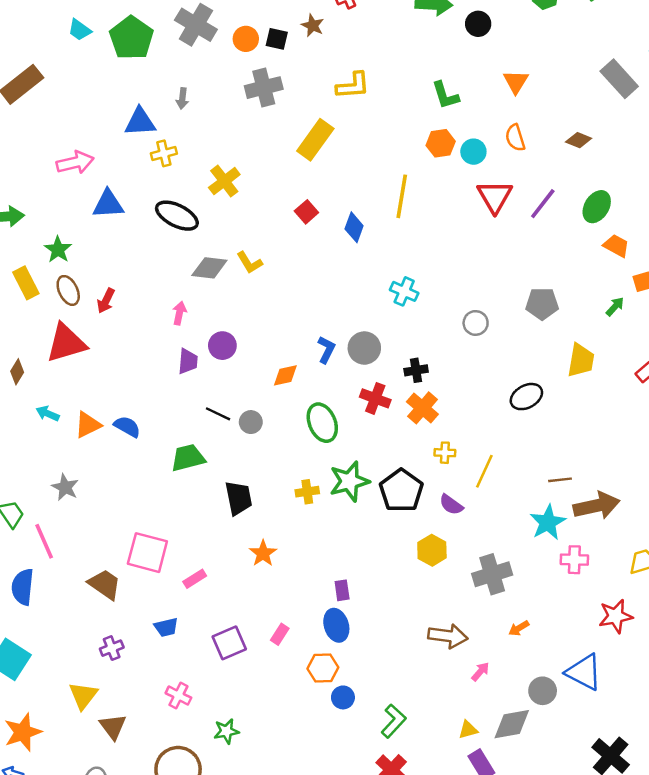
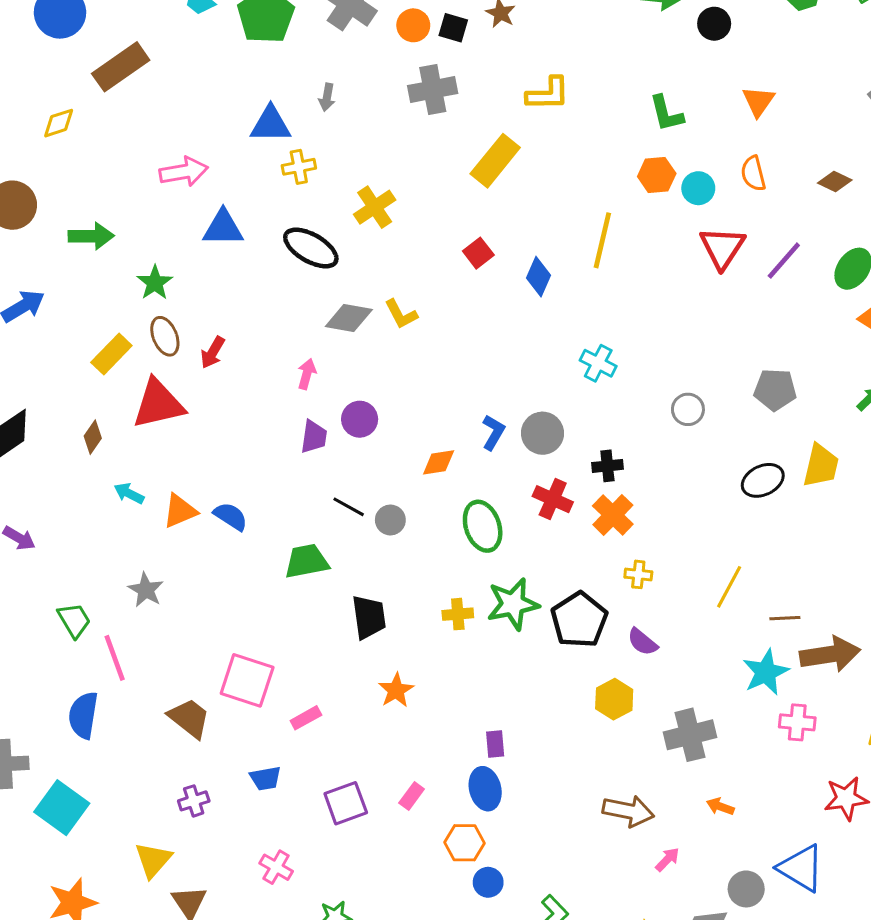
yellow rectangle: (26, 283) -> (111, 354), moved, turned 68
black ellipse: (526, 397) -> (763, 480), moved
yellow line: (484, 471) -> (729, 587), moved
orange arrow: (519, 628) -> (720, 806), turned 48

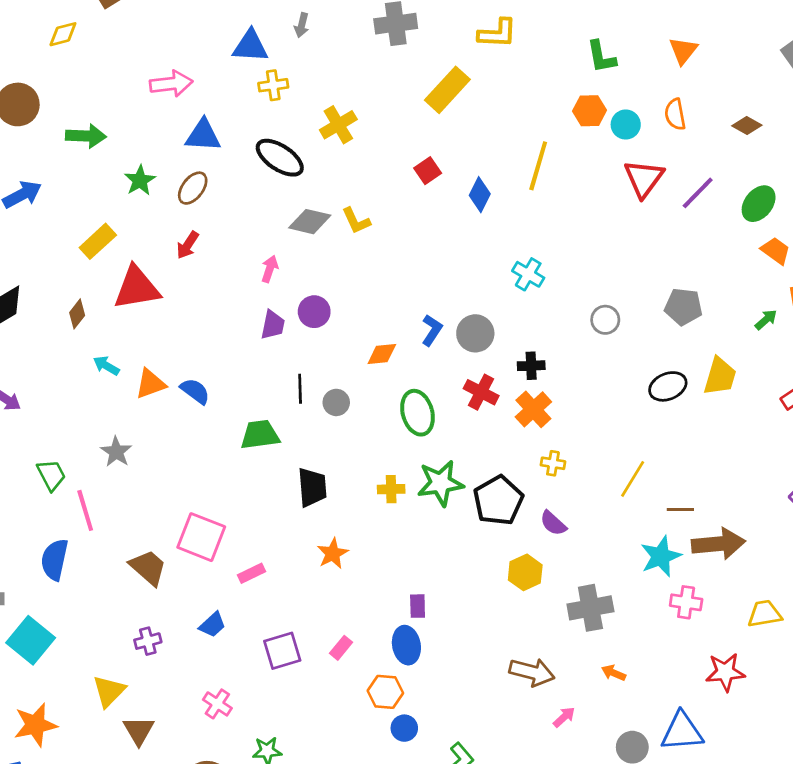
brown ellipse: (165, 336) -> (193, 188), moved, turned 56
black line: (349, 507) -> (300, 389), turned 56
blue trapezoid: (265, 778) -> (213, 625), turned -36
blue triangle: (801, 868) -> (682, 732), turned -39

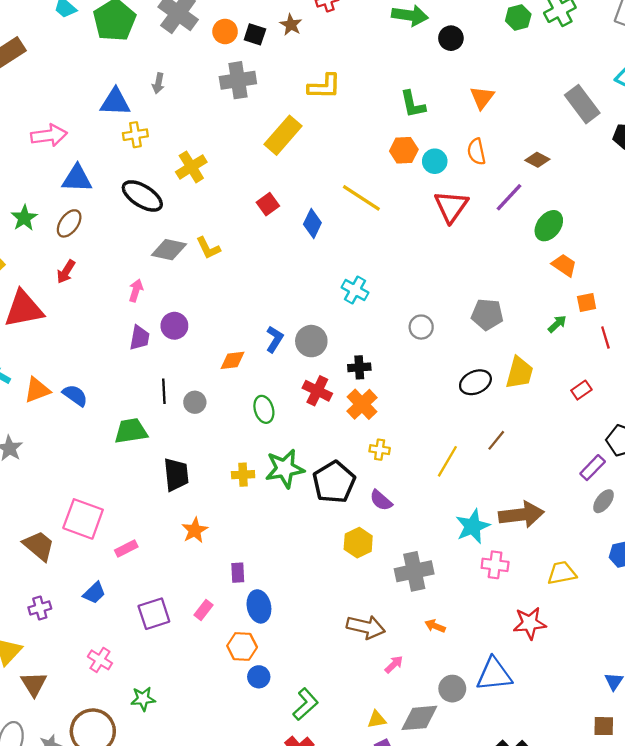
yellow line: (538, 166) -> (361, 198), turned -72
purple line: (698, 193) -> (509, 197), moved
green ellipse: (418, 413) -> (264, 409), size x0.7
brown line: (680, 509) -> (496, 440), moved, turned -50
purple rectangle: (418, 606) -> (238, 573), moved

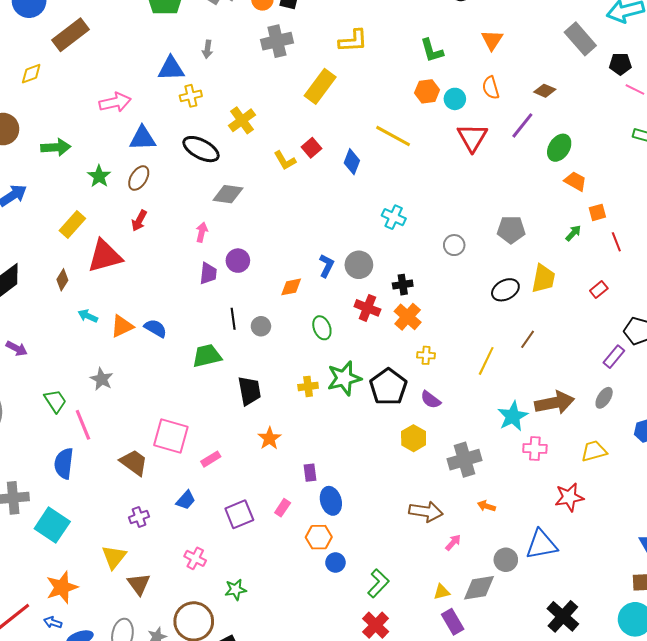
yellow L-shape: (208, 248) -> (285, 160), moved
gray ellipse: (603, 501) -> (604, 398), moved

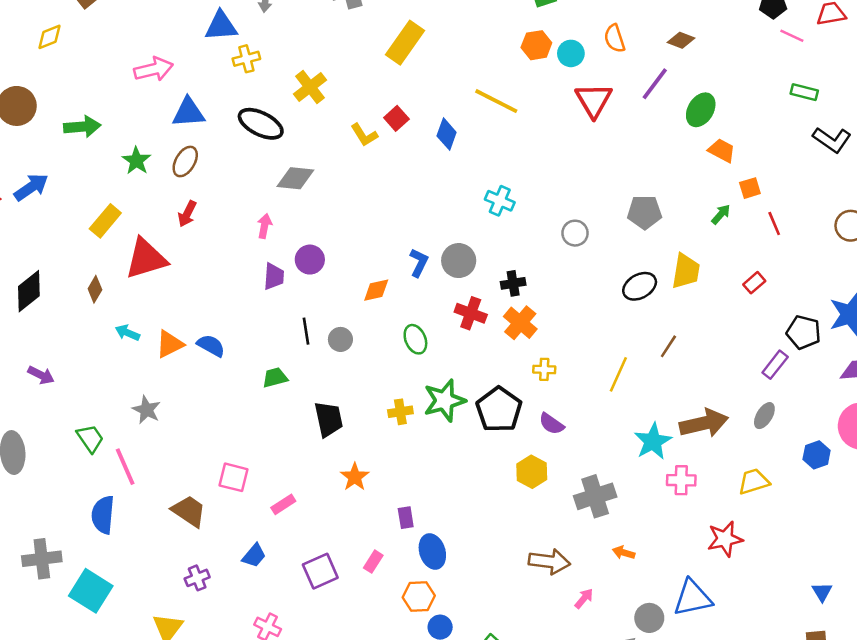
green trapezoid: (207, 356) -> (275, 378), size x0.7
pink square: (171, 436) -> (234, 477), size x0.7

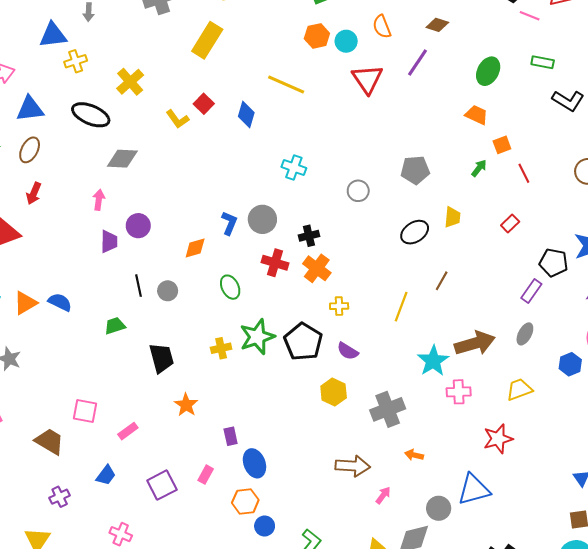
green ellipse: (701, 110) -> (488, 71), moved
yellow trapezoid: (686, 271) -> (452, 217), size x0.7

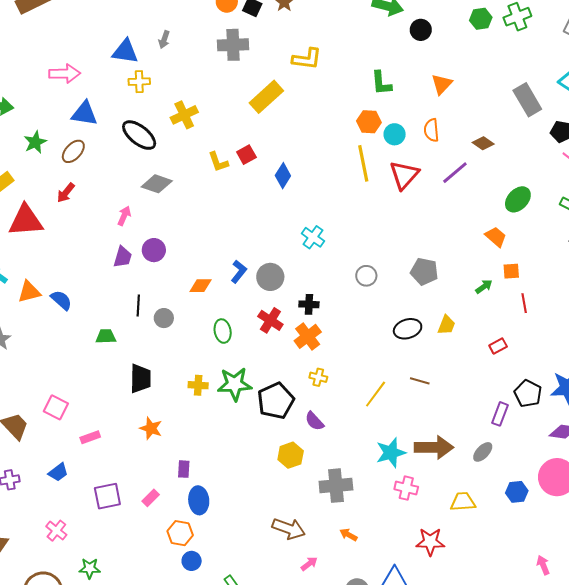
yellow line: (286, 85) -> (363, 163), moved, turned 39
brown line: (442, 281) -> (420, 381), turned 60
purple rectangle: (531, 291) -> (500, 414), turned -30
orange star: (186, 405) -> (151, 428), turned -30

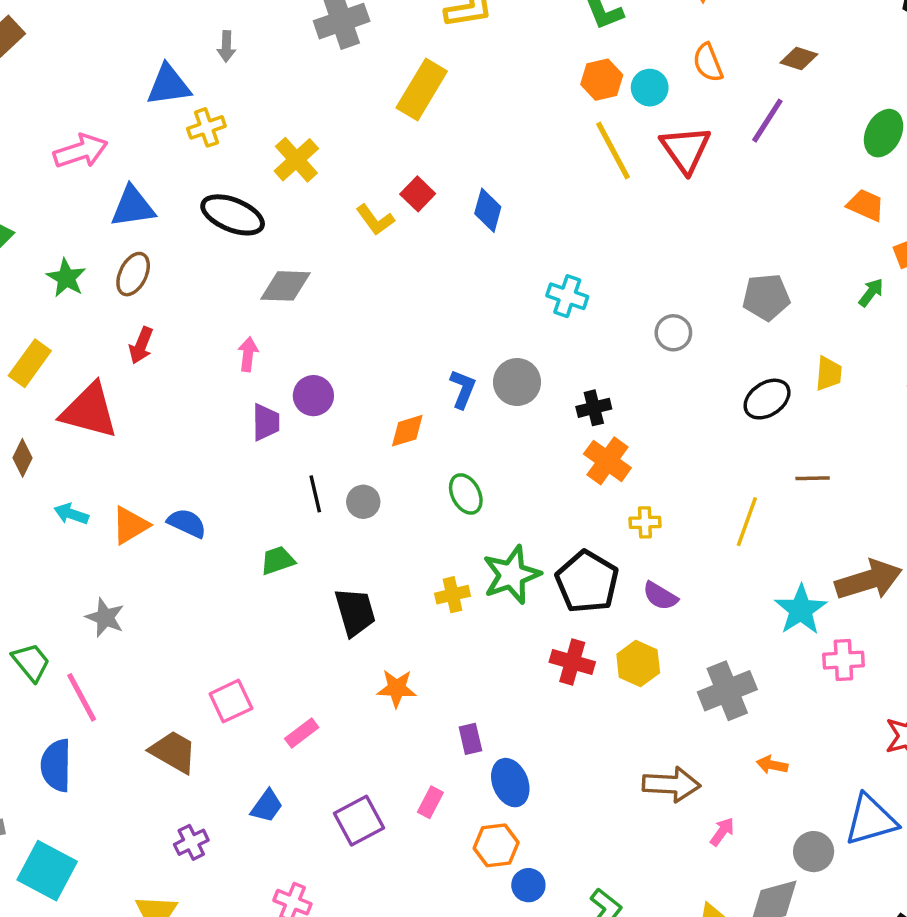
red triangle: (26, 221) -> (89, 411), turned 36
red cross: (270, 320) -> (572, 662), moved
pink square: (56, 407) -> (231, 701), turned -35

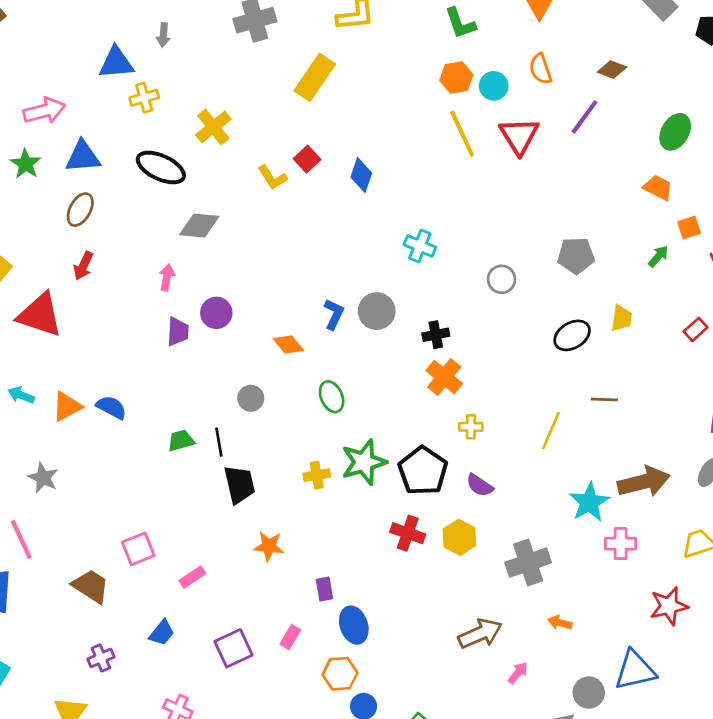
green star: (66, 278) -> (26, 164), moved
orange diamond: (407, 431) -> (288, 345), turned 64
black line: (315, 494) -> (219, 442), moved
brown arrow: (671, 784) -> (480, 634), turned -30

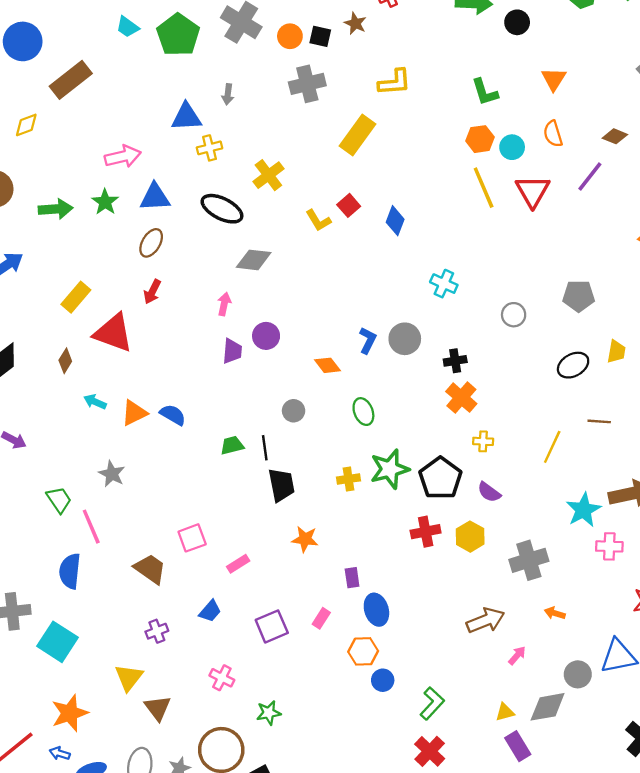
red cross: (408, 533) -> (426, 532), turned -32

